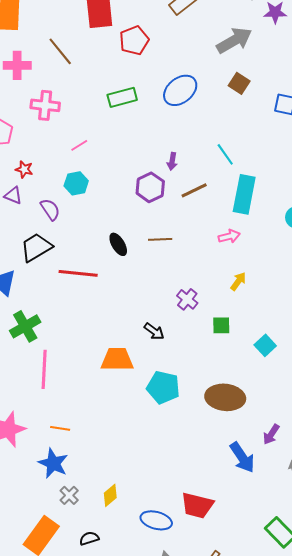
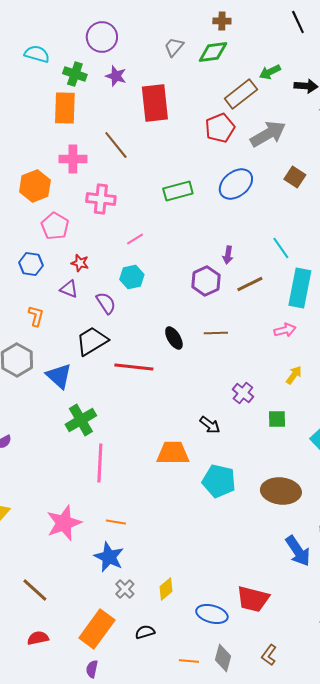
red pentagon: (134, 40) -> (220, 128), moved
gray arrow: (234, 40) -> (268, 134), moved

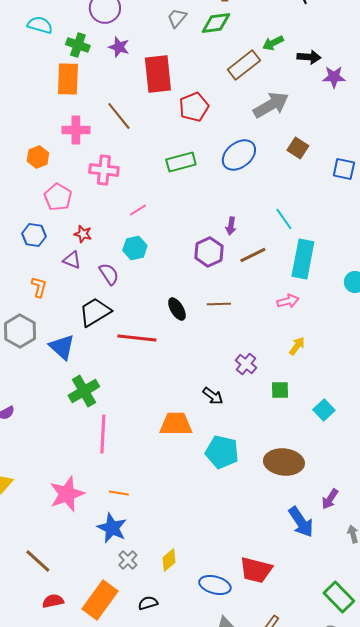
red pentagon: (220, 128) -> (194, 107), moved
orange hexagon: (35, 186) -> (38, 157), size x0.7
red semicircle: (38, 638) -> (53, 601), moved

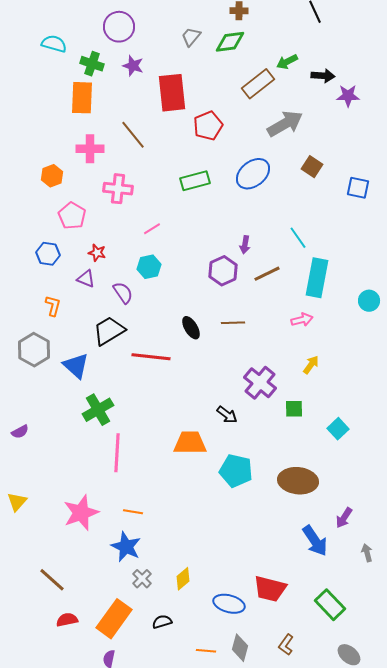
purple cross: (246, 364) -> (260, 383), size x1.5
green rectangle: (339, 597) -> (330, 605), moved

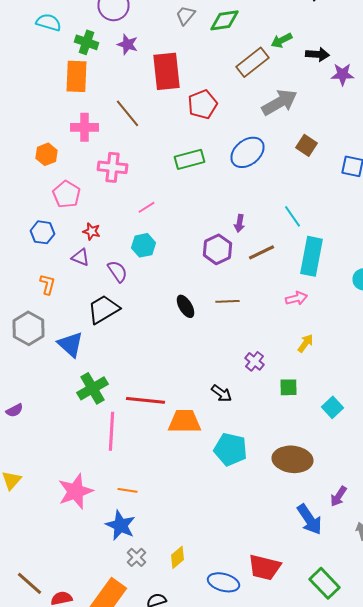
red line: (151, 357) -> (146, 400), moved
purple cross: (260, 383) -> (254, 361), size x0.6
brown line: (52, 580) -> (30, 583), moved

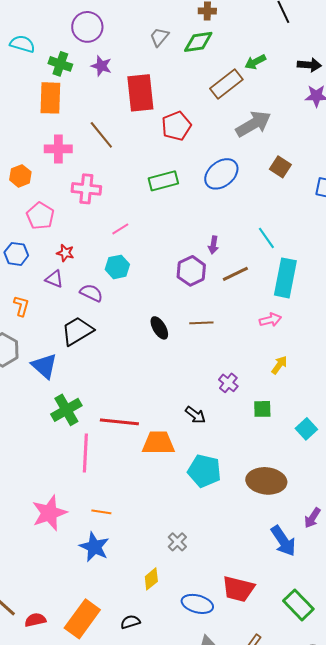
black arrow: (318, 54) -> (309, 65), moved
purple semicircle: (118, 271) -> (91, 293), turned -30
gray cross: (136, 557) -> (177, 542), moved

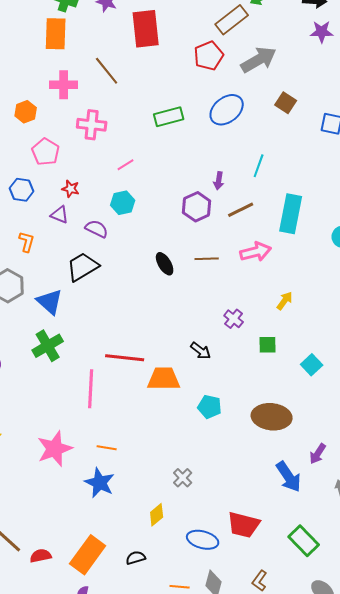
red pentagon: (176, 126) -> (209, 56), moved
cyan line: (266, 238) -> (259, 166), moved, turned 55
pink arrow: (270, 320) -> (256, 252), moved, size x1.4
green cross: (66, 410) -> (48, 346), moved
cyan pentagon: (204, 471) -> (210, 407), size x0.7

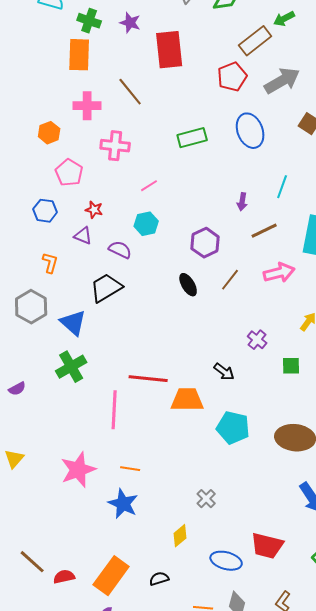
blue ellipse: (227, 110) -> (250, 131), turned -72
purple hexagon: (197, 207) -> (205, 243), moved
brown line: (207, 259) -> (230, 280), turned -50
cyan pentagon: (210, 407) -> (233, 428), size x1.4

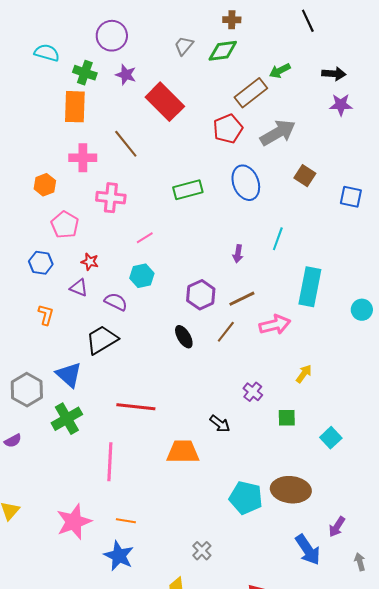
red rectangle: (169, 50) -> (165, 102), turned -39
brown line: (264, 231) -> (242, 299), moved
gray hexagon: (31, 307) -> (27, 390), moved
red line: (148, 379) -> (136, 407), moved
cyan pentagon: (233, 428) -> (246, 498), moved

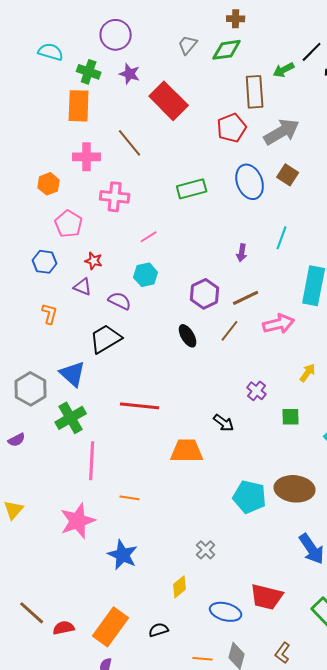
black line: (308, 21) -> (312, 52), moved, turned 70
brown rectangle: (251, 93) -> (255, 92), turned -56
brown square: (305, 176) -> (288, 175), moved
pink line: (110, 462) -> (92, 461), moved
orange line: (126, 521) -> (130, 498), moved

